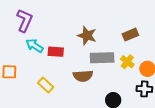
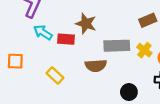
brown star: (87, 36) -> (86, 24), moved

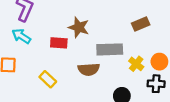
cyan arrow: (43, 32) -> (21, 36), moved
yellow cross: (144, 50) -> (136, 64), moved

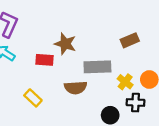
black cross: (156, 84) -> (136, 103), moved

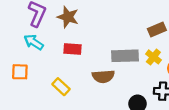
brown star: (65, 44) -> (68, 17), moved
yellow cross: (125, 82) -> (153, 57), moved

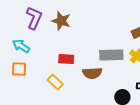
cyan arrow: (34, 42) -> (21, 46), moved
red rectangle: (72, 49) -> (66, 59), moved

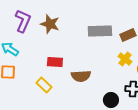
gray rectangle: (111, 55) -> (100, 31), moved

